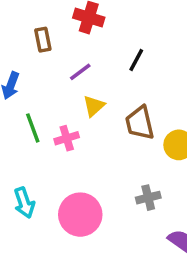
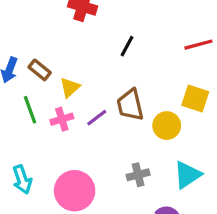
brown rectangle: (43, 40) -> (40, 70), moved, turned -40
purple line: (80, 72) -> (97, 118), moved
yellow triangle: (94, 106) -> (70, 87), moved

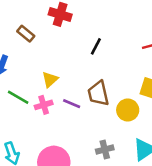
brown rectangle: (40, 70) -> (26, 34), moved
green line: (30, 110) -> (18, 97), turned -40
purple line: (97, 118) -> (72, 104), turned 60

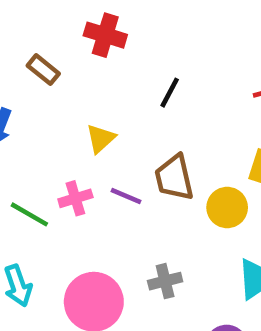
yellow triangle: (50, 79) -> (101, 139), moved
green line: (18, 97) -> (29, 214), moved
gray cross: (105, 150) -> (165, 281), moved

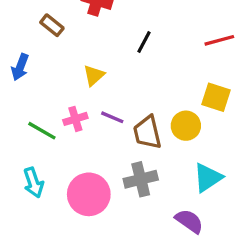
brown trapezoid: (174, 178) -> (147, 132), moved
gray cross: (165, 281) -> (141, 179), size x1.4

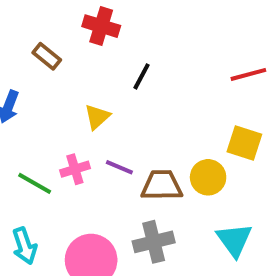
black line: (144, 42) -> (142, 76), moved
brown trapezoid: (147, 132) -> (162, 185), turned 102
cyan triangle: (208, 178) -> (234, 240), turned -32

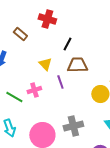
yellow triangle: (97, 117) -> (45, 64), turned -32
purple line: (119, 167) -> (60, 82), moved, turned 48
brown trapezoid: (162, 185) -> (77, 65), moved

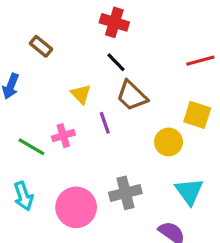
red cross: (47, 19) -> (114, 22), moved
black line: (67, 44) -> (116, 62), turned -72
brown trapezoid: (77, 65) -> (132, 96), turned -135

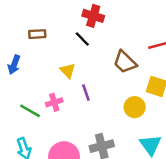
brown rectangle: (41, 46) -> (37, 34), turned -42
black line: (116, 62) -> (82, 39), moved
brown trapezoid: (132, 96) -> (125, 62), moved

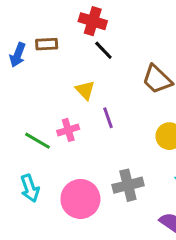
red cross: (93, 16) -> (93, 21), moved
blue arrow: (14, 65) -> (18, 55), moved

